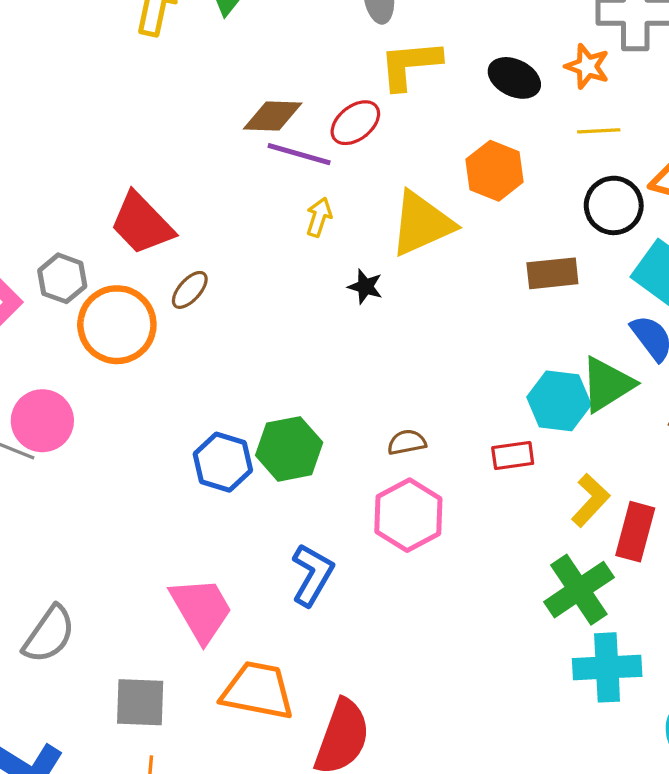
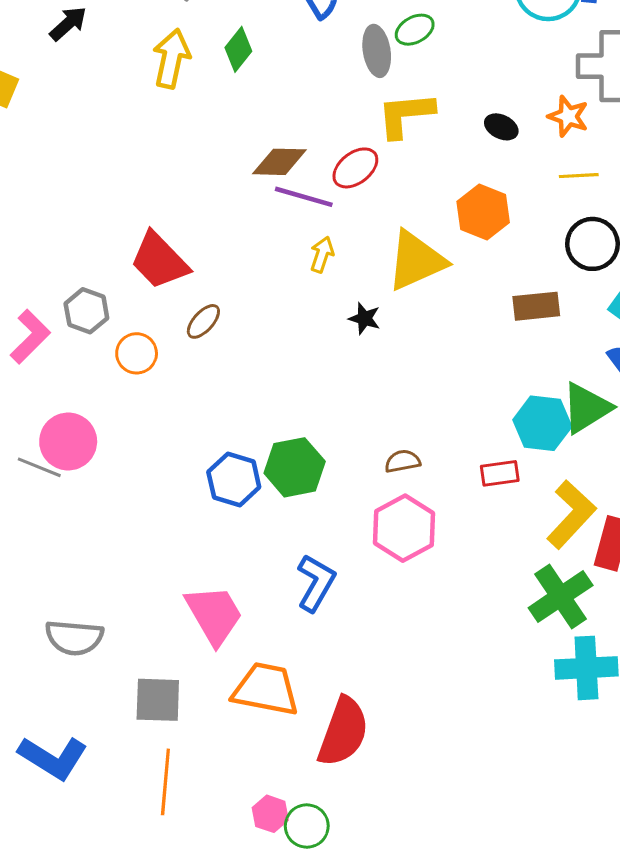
black ellipse: (514, 78) -> (501, 127), size x0.7
orange circle: (117, 325) -> (137, 353), size x0.6
yellow L-shape: (591, 500) -> (571, 514), size x1.4
gray semicircle: (49, 634) -> (74, 638), turned 60

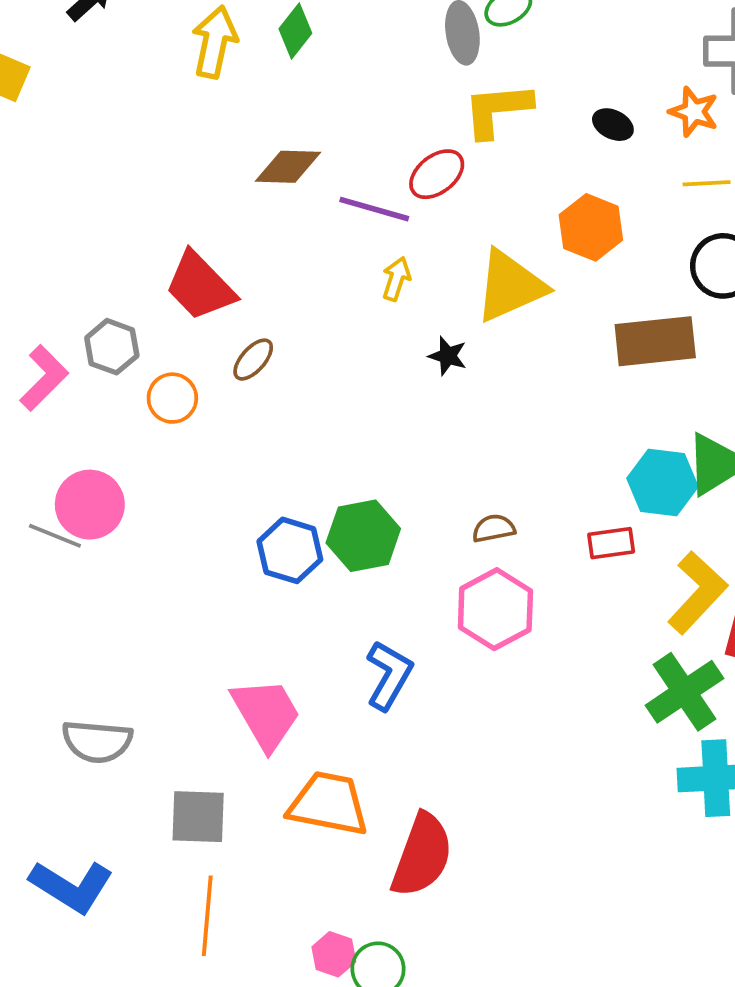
brown diamond: (279, 162) -> (288, 167), moved
brown rectangle: (536, 306) -> (655, 341), size x1.4

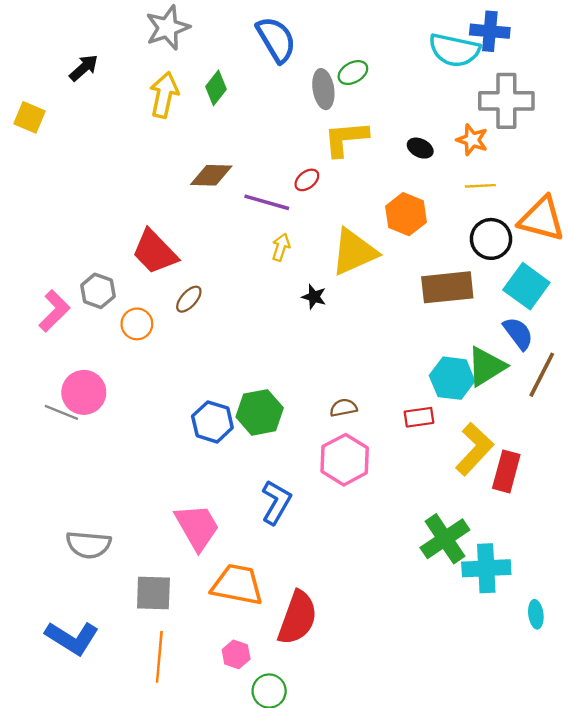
red ellipse: (437, 174) -> (307, 180), size x0.7
green cross: (685, 692) -> (445, 539), moved
pink hexagon: (334, 954) -> (236, 654), moved

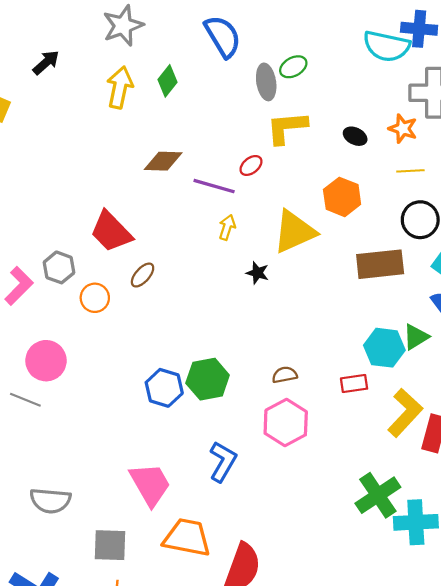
green triangle: (486, 366) -> (416, 337), size x0.7
gray line: (61, 412) -> (25, 400), moved

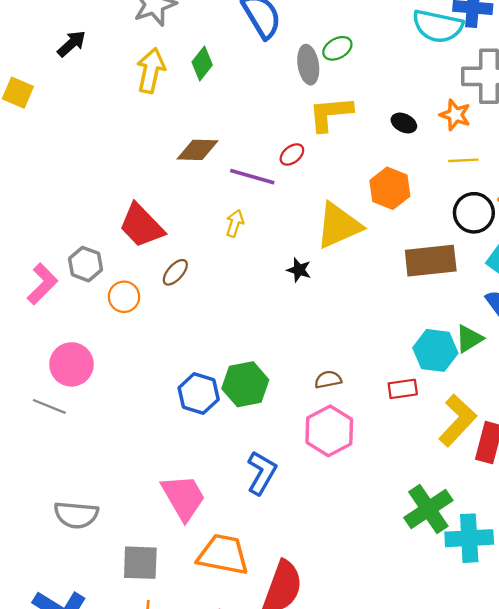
yellow arrow: (227, 227) -> (235, 223), moved

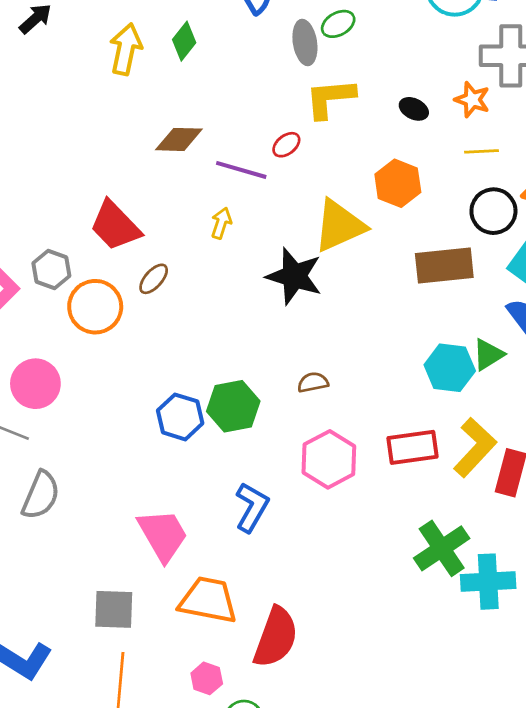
black star: (299, 270) -> (294, 276), size x2.0
orange circle: (124, 297) -> (95, 307), size x1.5
brown semicircle: (328, 380) -> (313, 382), moved
red rectangle: (403, 389) -> (412, 447), moved, size x1.5
gray semicircle: (76, 515) -> (41, 495), moved, turned -72

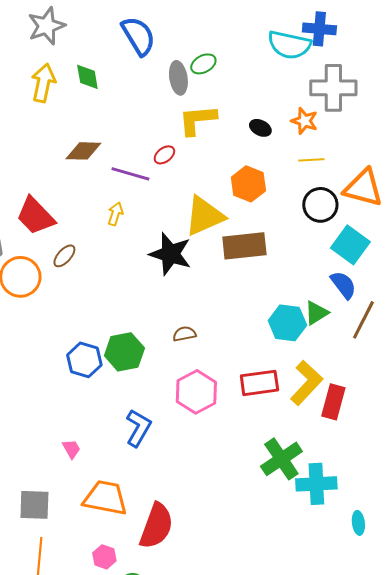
green diamond: (184, 41) -> (87, 77), turned -48
brown rectangle: (444, 266) -> (244, 246), moved
pink trapezoid: (163, 535) -> (71, 449), size x0.5

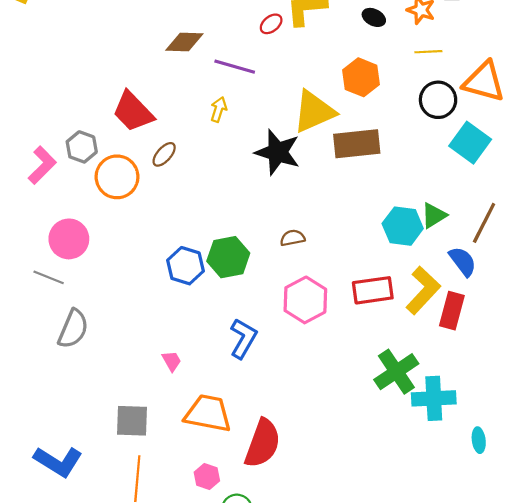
red ellipse: (164, 155) -> (271, 24), moved
blue semicircle: (343, 285) -> (463, 261), moved

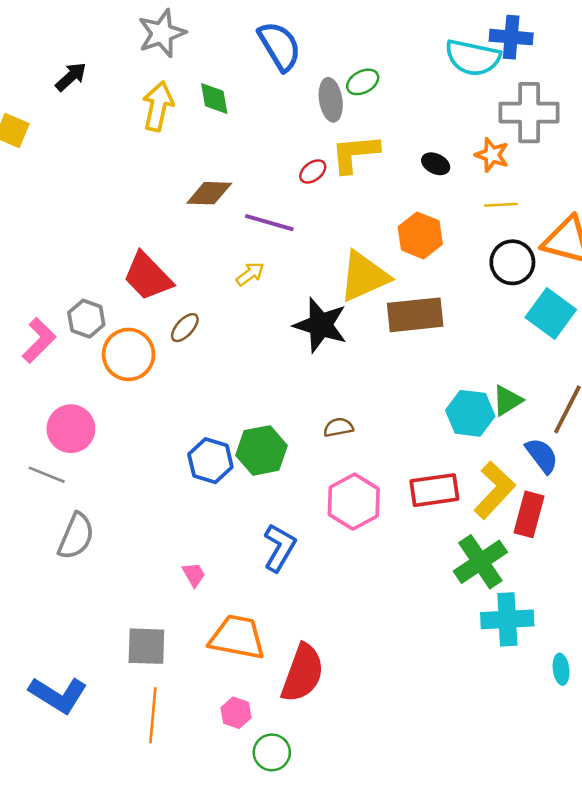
yellow arrow: (219, 109) -> (250, 274), turned 35
green cross: (396, 372) -> (480, 562), moved

